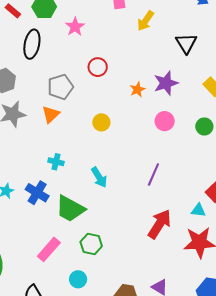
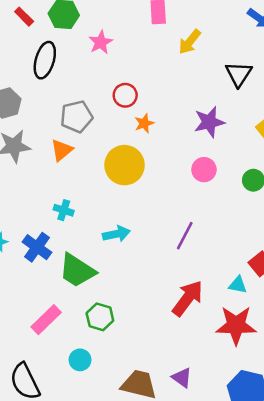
orange star: (137, 89) -> (144, 123), moved
yellow circle: (101, 122) -> (125, 165), size x1.8
cyan arrow: (99, 177) -> (116, 234), turned -75

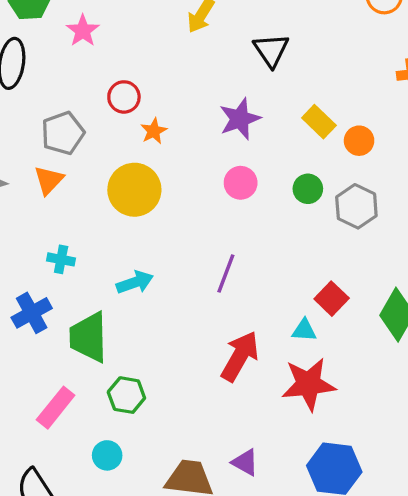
blue cross: (37, 247) -> (32, 313), turned 32
green trapezoid: (77, 270) -> (89, 337), turned 63

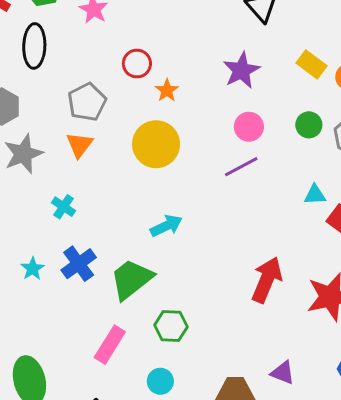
cyan cross: (61, 259) -> (64, 207), moved, turned 30
purple line: (226, 274) -> (241, 167), moved, turned 48
cyan triangle: (304, 330) -> (315, 195), moved
green trapezoid: (89, 337) -> (131, 279), turned 60

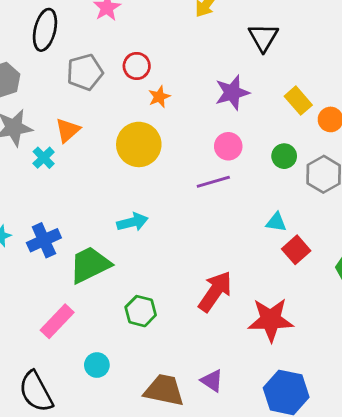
gray pentagon: (87, 102) -> (85, 72), moved
cyan cross: (64, 207) -> (44, 158), moved
green hexagon: (171, 326) -> (141, 311), moved

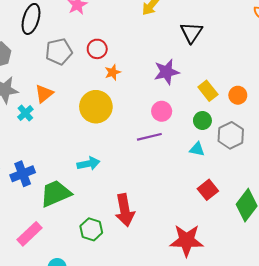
yellow rectangle: (298, 101) -> (208, 91), moved
cyan triangle: (276, 222) -> (197, 149), moved
red arrow: (215, 291) -> (125, 210), moved, turned 132

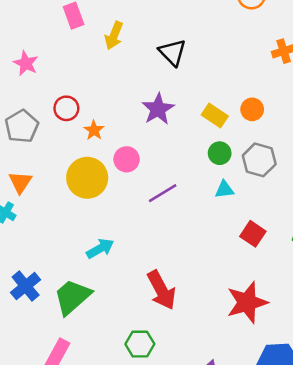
pink circle: (162, 111) -> (127, 159), moved
green hexagon: (91, 229) -> (140, 344), moved

